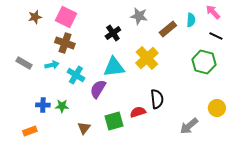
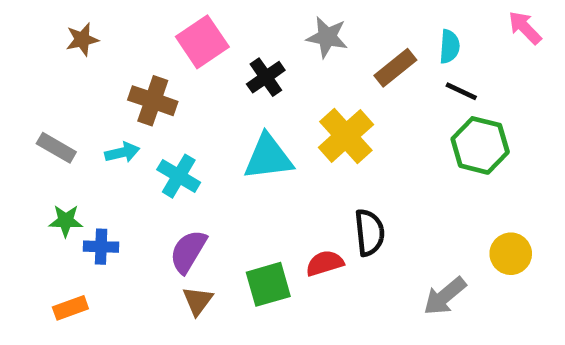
pink arrow: (213, 12) -> (525, 28), moved
pink square: (66, 17) -> (202, 42), moved, turned 30
black line: (216, 36) -> (461, 91), moved
purple semicircle: (98, 89) -> (188, 251), moved
green star: (62, 106) -> (66, 221), moved

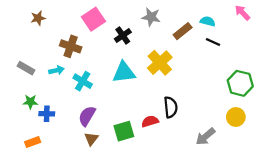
cyan semicircle: (450, 47) -> (208, 21), turned -80
green hexagon: (480, 145) -> (240, 83), moved

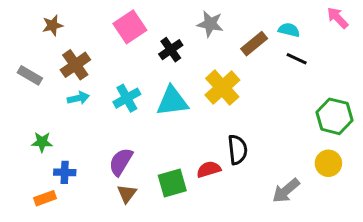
brown cross: (71, 46) -> (75, 65), moved, turned 36
gray rectangle: (26, 68) -> (30, 75), moved
cyan cross: (83, 81) -> (127, 98), moved, turned 30
blue cross: (47, 114) -> (65, 172), moved

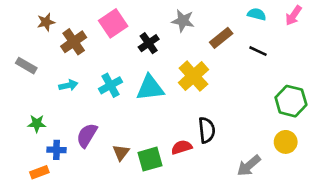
pink arrow: (337, 18) -> (294, 16), turned -102
cyan semicircle: (289, 30) -> (257, 14), moved
brown cross: (75, 65) -> (74, 42), moved
purple semicircle: (121, 162) -> (87, 135), moved
brown triangle: (127, 194) -> (121, 152), moved

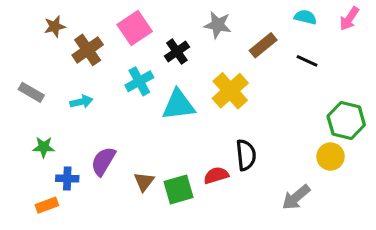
gray rectangle: (26, 66) -> (31, 92), moved
cyan cross: (110, 85) -> (139, 81), moved
yellow circle: (286, 142) -> (331, 157), moved

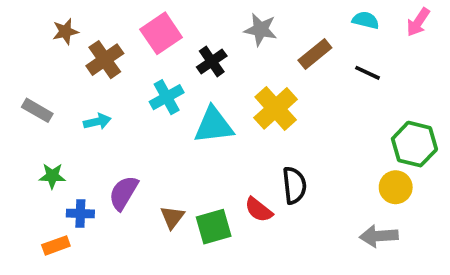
red semicircle: (216, 175) -> (259, 210), turned -125
gray arrow: (296, 197) -> (379, 236), moved, turned 36

